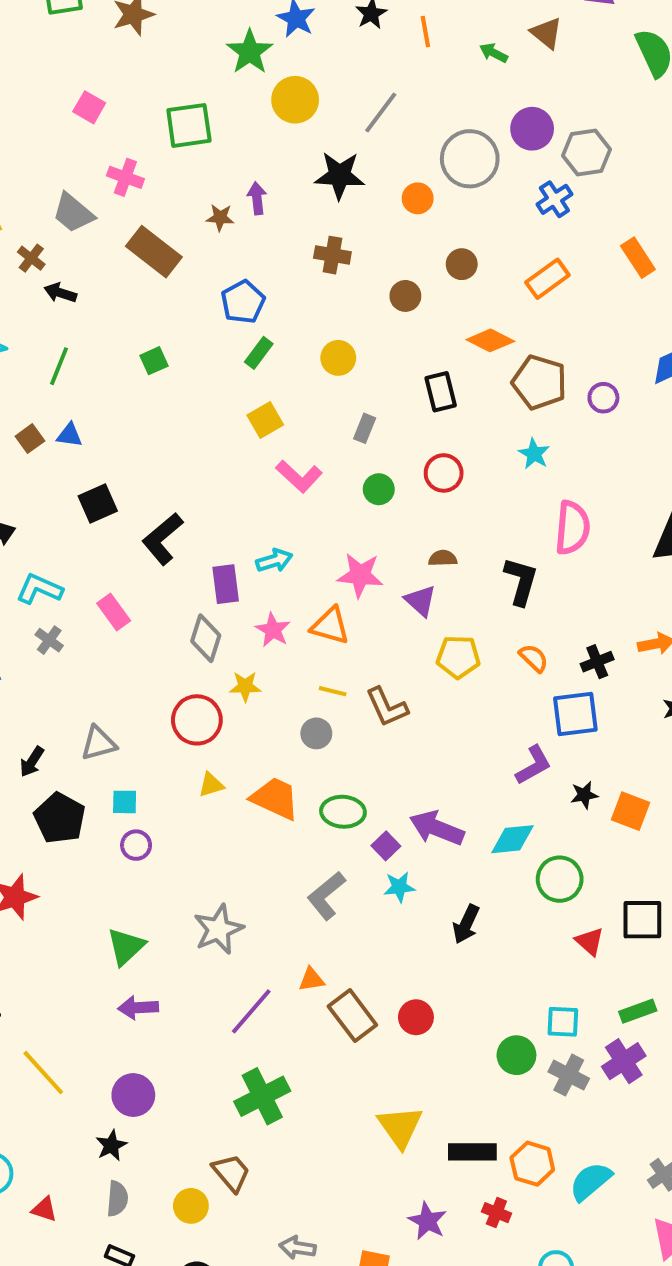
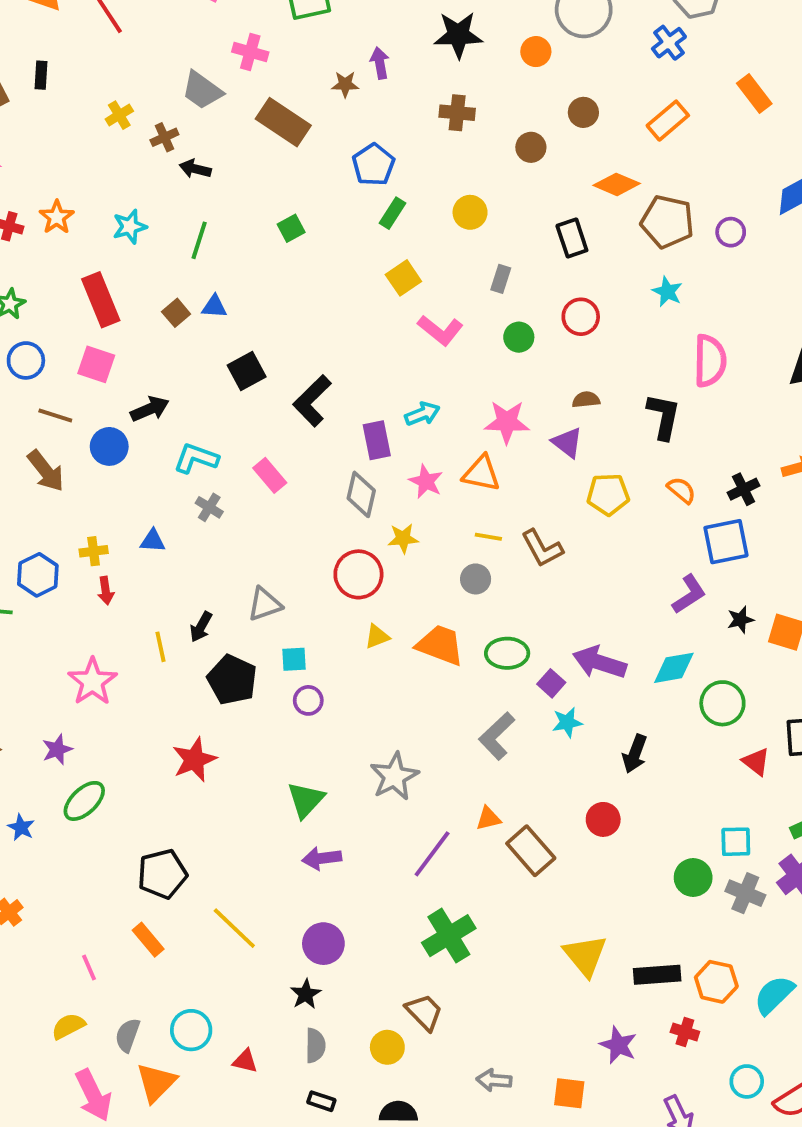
brown cross: (31, 258) -> (164, 137), turned 32
red circle: (416, 1017) -> (603, 819), moved

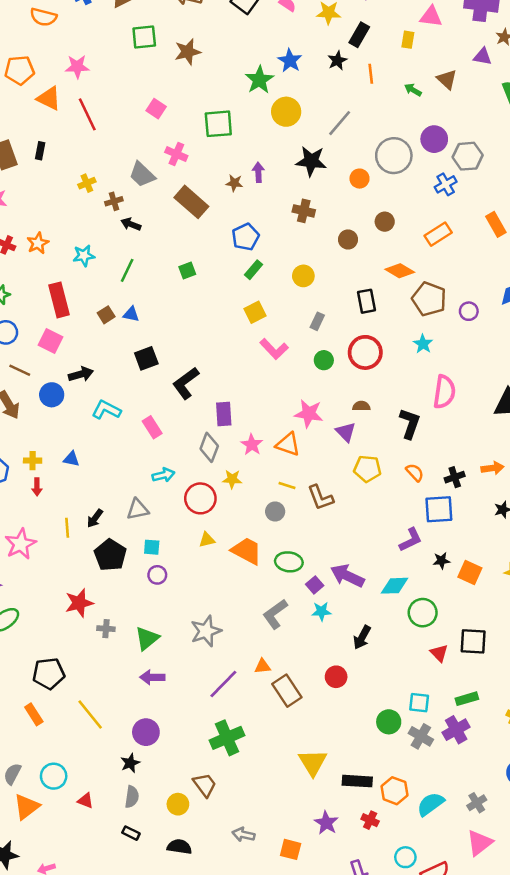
red circle: (581, 317) -> (365, 352), size x1.4
cyan arrow: (422, 414) -> (163, 475), moved
gray cross: (209, 507) -> (106, 629), moved, turned -35

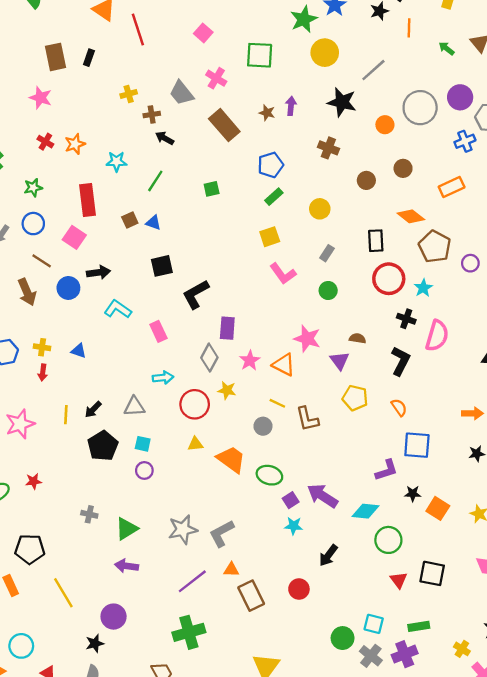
red circle: (365, 352) -> (389, 279), moved
black cross: (455, 477) -> (406, 319), moved, turned 30
red star: (79, 603) -> (34, 481), moved, size x0.6
gray L-shape: (275, 614) -> (222, 533), moved

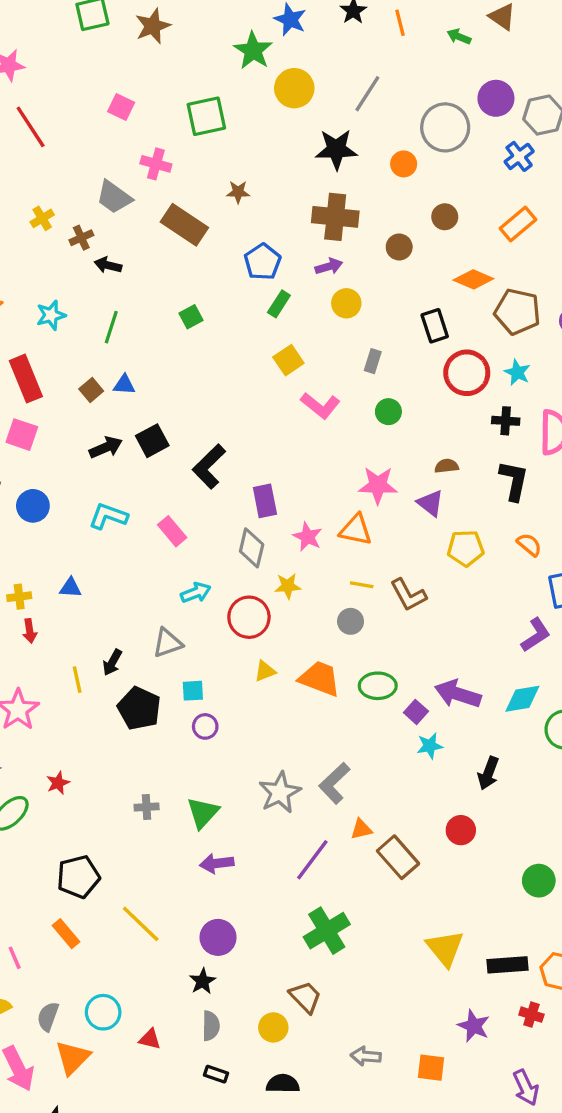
purple arrow: (291, 106) -> (329, 266), moved, turned 84
brown cross: (328, 148) -> (335, 217), size x1.5
black arrow: (99, 272) -> (106, 447), moved

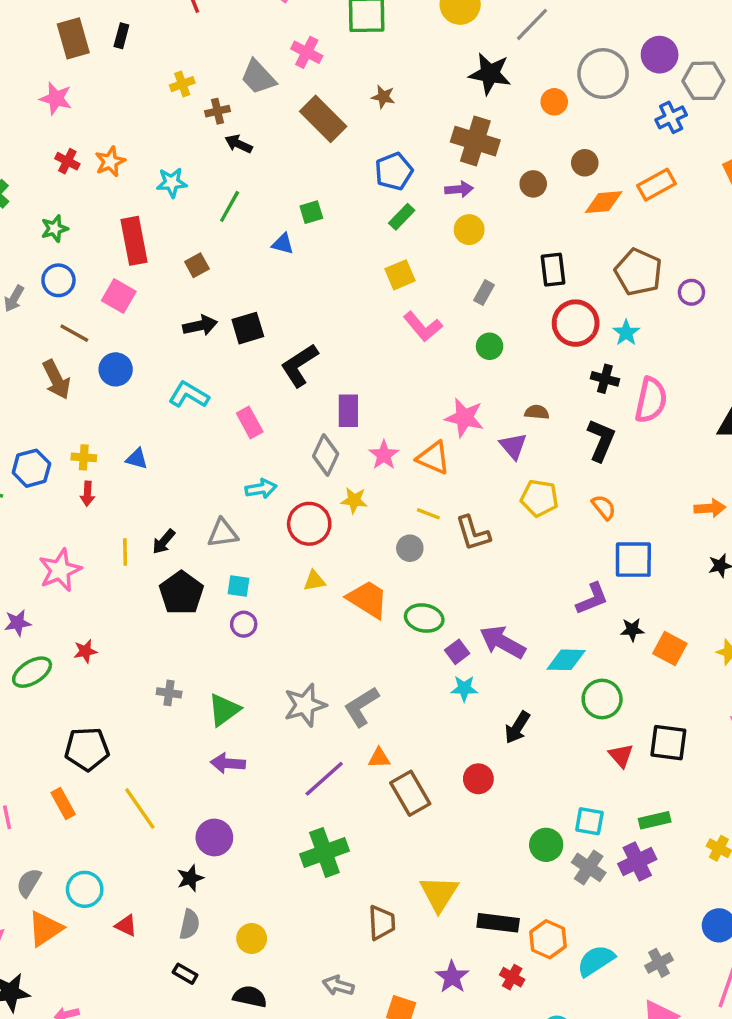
orange diamond: (473, 279) -> (604, 202), moved, turned -39
blue triangle: (124, 385) -> (283, 244), moved
brown trapezoid: (305, 997) -> (382, 923), moved, turned 30

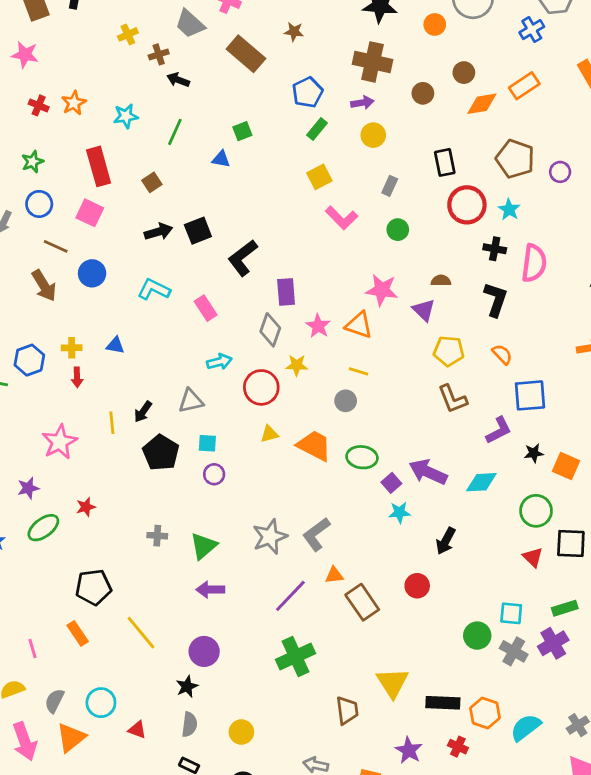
brown L-shape: (473, 533) -> (453, 399), moved
green circle: (602, 699) -> (536, 511), moved

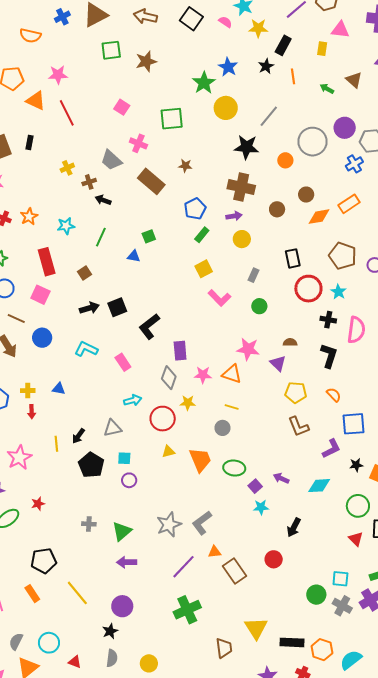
pink star: (318, 326) -> (203, 375), turned -30
orange trapezoid: (314, 446) -> (200, 460), turned 40
purple arrow: (428, 472) -> (281, 478), size x0.6

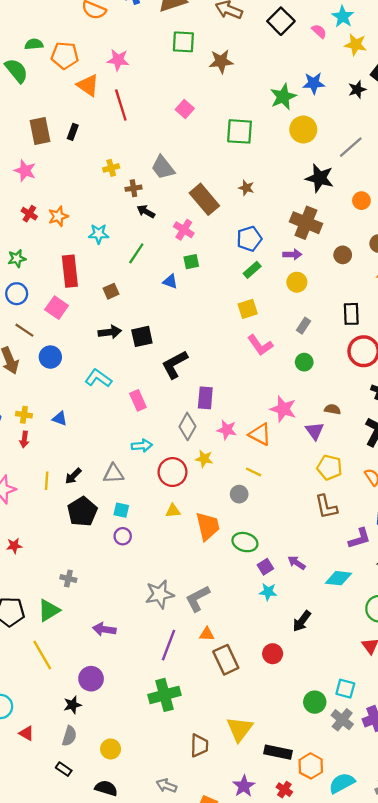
blue star: (228, 67) -> (314, 83), turned 30
pink cross: (138, 143) -> (184, 230), moved
green triangle: (122, 531) -> (49, 610), moved
purple line: (184, 567) -> (168, 645), turned -32

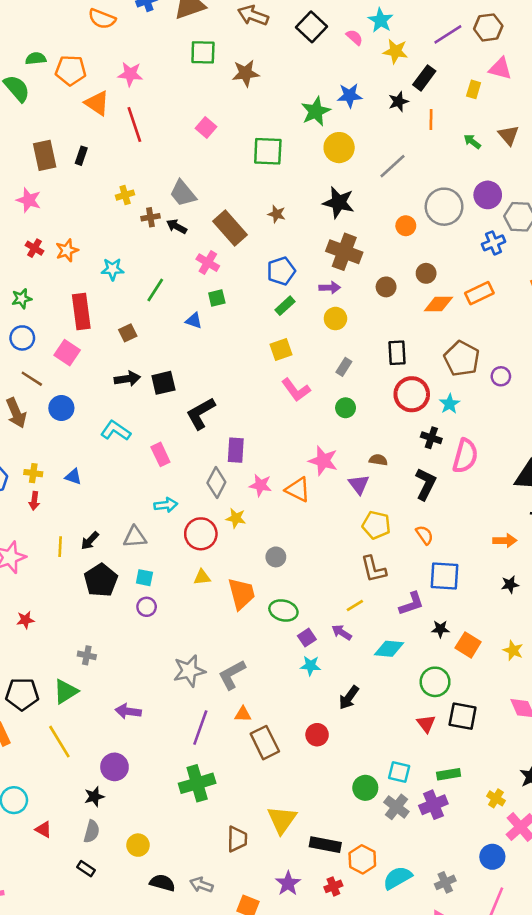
black star: (320, 178) -> (339, 202), moved
black arrow: (146, 212) -> (177, 226), moved
yellow line: (254, 472) -> (355, 606), moved, turned -56
black semicircle: (106, 788) -> (162, 883), moved
red cross: (284, 790) -> (333, 886), turned 35

